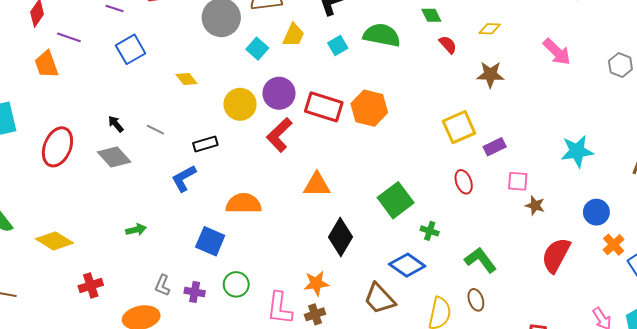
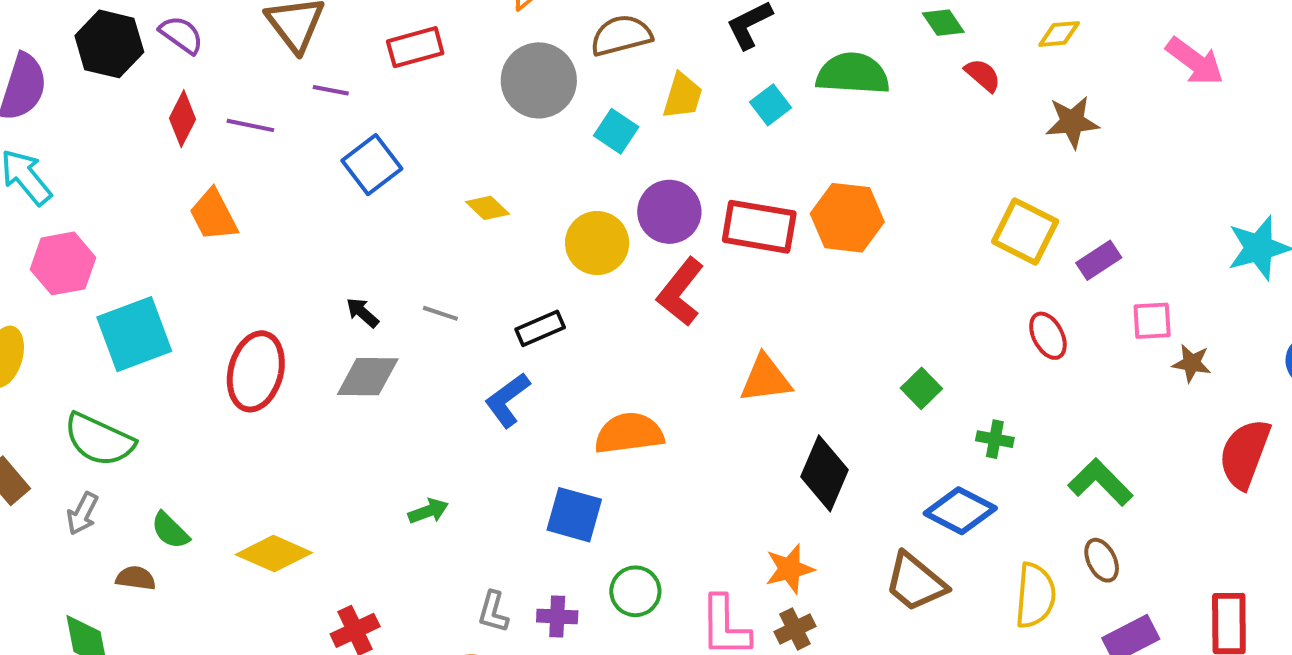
purple line: (69, 37) -> (250, 125), moved
yellow square: (459, 127) -> (1025, 231), turned -32
gray diamond: (114, 157) -> (368, 377), turned -40
green square: (396, 200) -> (921, 388), size x0.6

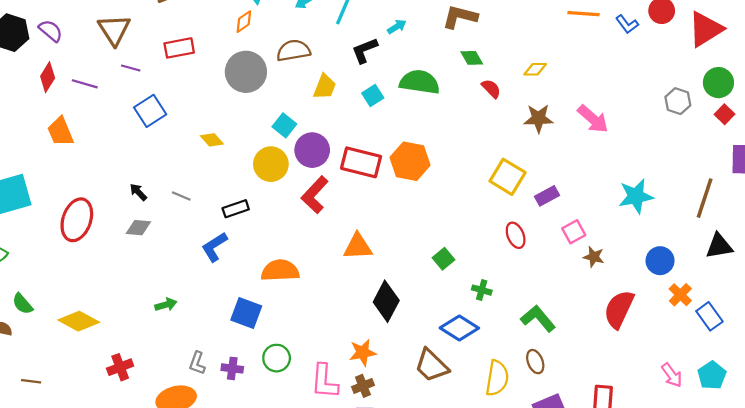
pink arrow: (1195, 61) -> (593, 119), moved
cyan square: (616, 131) -> (284, 125), moved
pink square: (1152, 321) -> (574, 232), turned -30
gray diamond: (368, 377) -> (138, 228), size x0.7

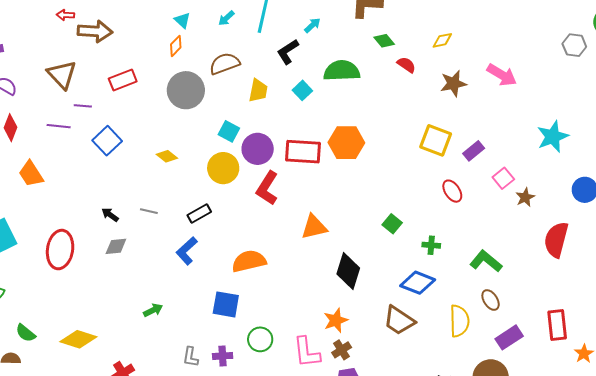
purple line: (85, 84) -> (59, 126), moved
brown star: (594, 257) -> (525, 197), turned -30

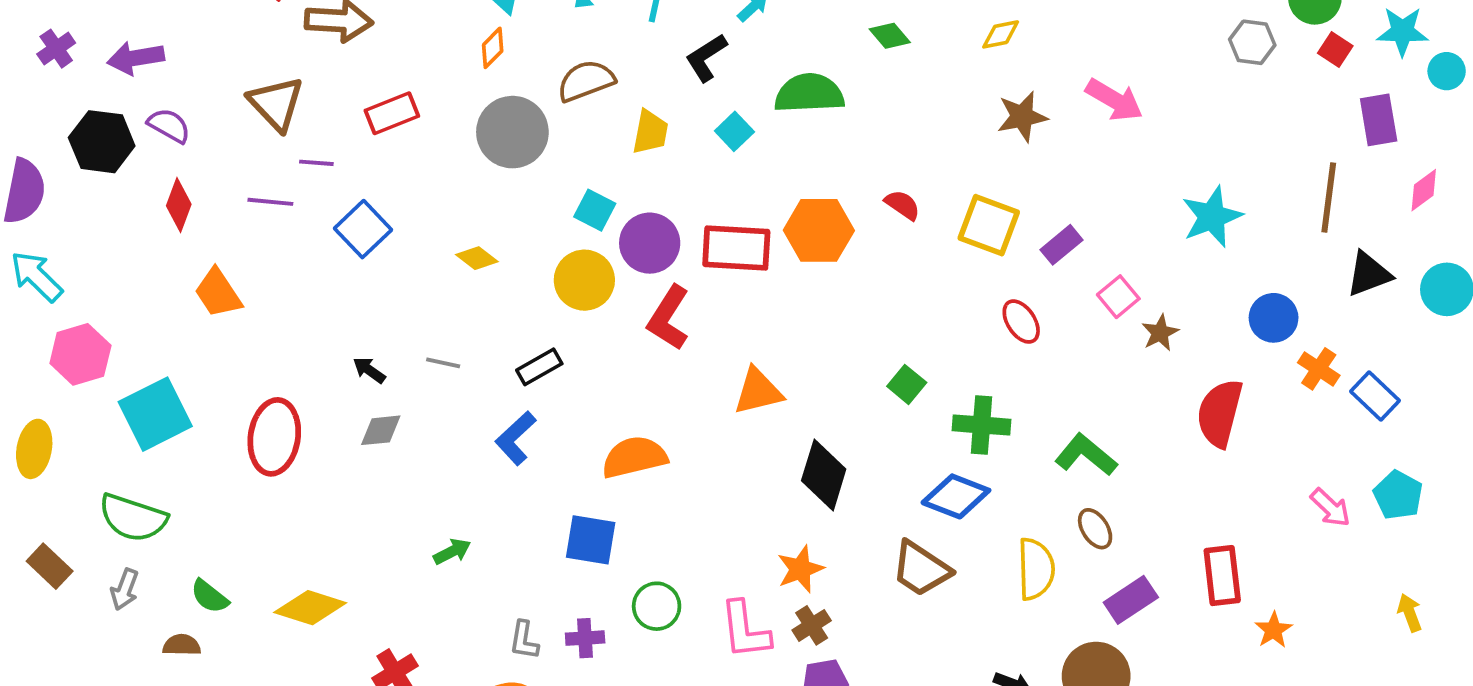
red semicircle: (406, 65) -> (902, 205), moved
green cross: (431, 245) -> (982, 425), size x1.6

